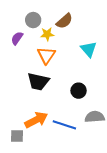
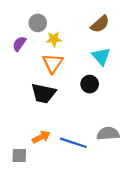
brown semicircle: (64, 21) -> (100, 24), moved
black circle: (79, 91) -> (90, 84), moved
orange arrow: (36, 120) -> (41, 137), size x0.7

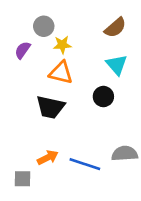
orange triangle: (53, 63) -> (61, 73), turned -50

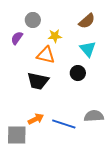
yellow star: (62, 45) -> (55, 36), moved
gray square: (23, 179) -> (17, 135), size x1.5

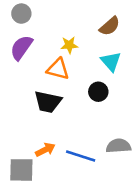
gray circle: (33, 20) -> (21, 14), moved
purple semicircle: (17, 38) -> (21, 48), size x1.5

